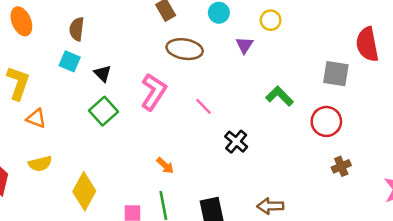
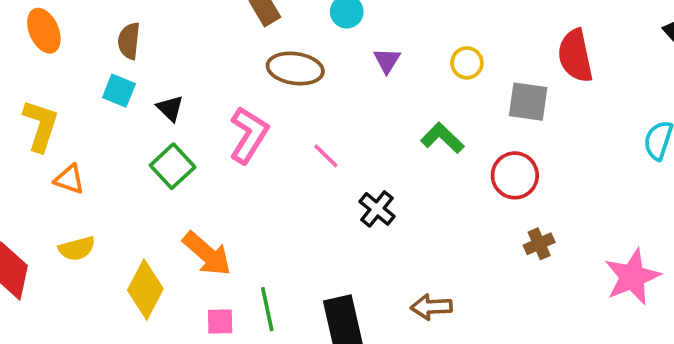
yellow circle: (271, 20) -> (467, 63), moved
orange arrow: (165, 166) -> (207, 254), moved, size x1.8

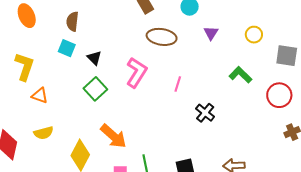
pink line: (326, 156) -> (178, 84), turned 63

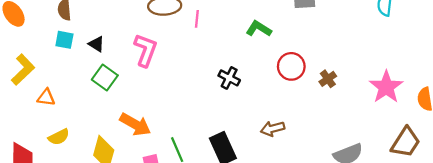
yellow L-shape: (25, 67) -> (23, 70), turned 40
pink line: (178, 84) -> (197, 19), moved
red circle: (279, 95) -> (291, 66), moved

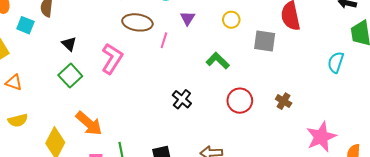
cyan square: (64, 40) -> (25, 25), moved
brown cross: (328, 79) -> (284, 101), moved, turned -35

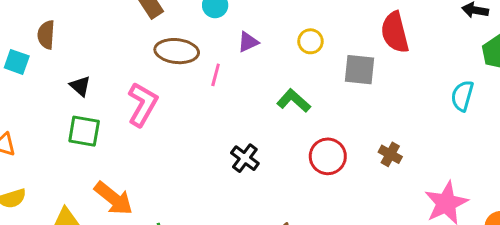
purple triangle: (188, 18) -> (248, 42), turned 35
green square: (70, 76) -> (84, 131), turned -35

